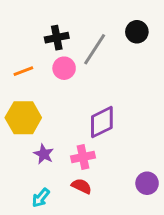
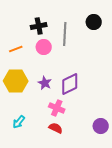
gray line: (95, 49) -> (65, 34), turned -30
purple star: (44, 154) -> (45, 83), moved
pink cross: (83, 157) -> (57, 108), turned 35
cyan arrow: (41, 198) -> (19, 122), moved

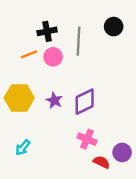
orange line: (16, 49) -> (29, 54), moved
pink cross: (57, 108) -> (87, 139), moved
red semicircle: (56, 128) -> (102, 162), moved

